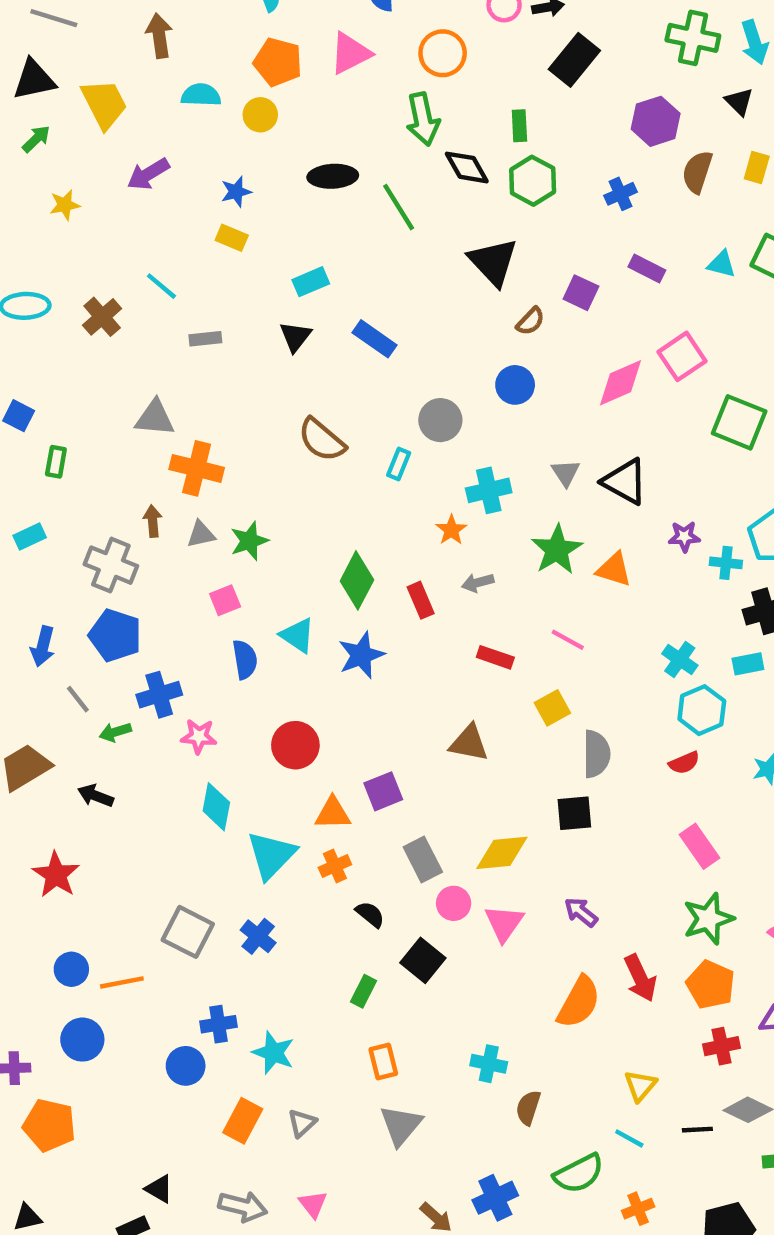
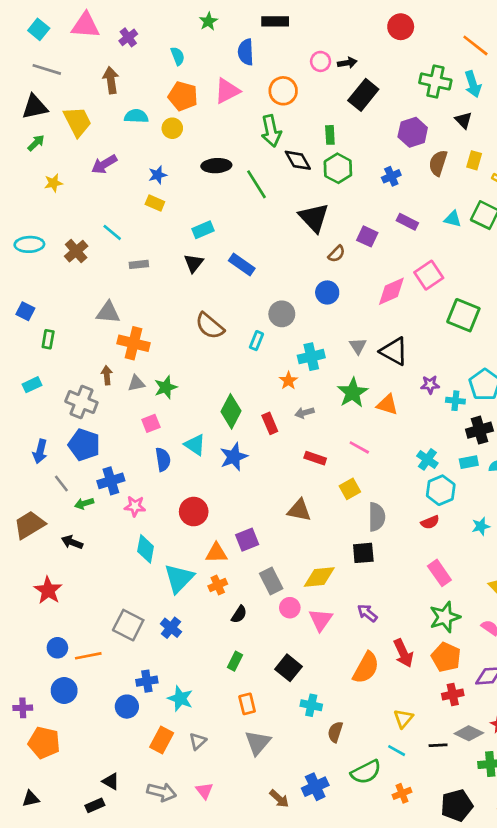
black semicircle: (370, 914) -> (239, 614), turned 84
black square: (423, 960) -> (288, 668), moved

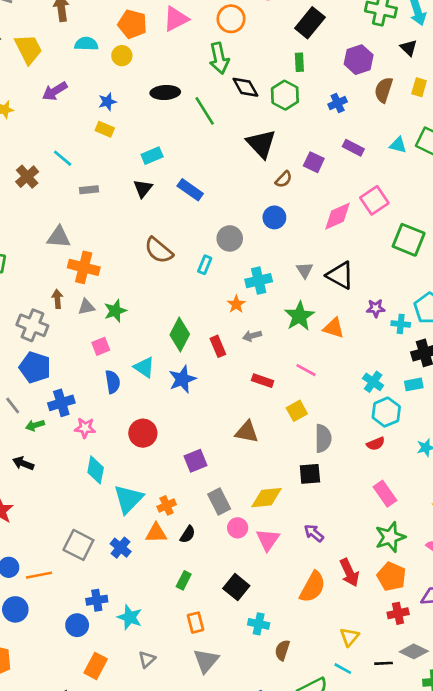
green rectangle: (330, 135) -> (299, 62), moved
orange triangle: (216, 553) -> (156, 533), moved
orange rectangle: (162, 740) -> (96, 666), moved

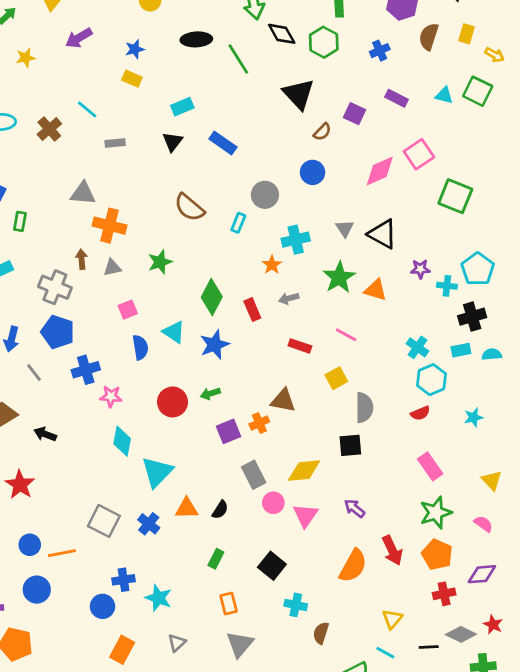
green star: (115, 311) -> (160, 262), moved
green arrow: (35, 425) -> (210, 394), moved
orange cross: (167, 505) -> (259, 423), moved

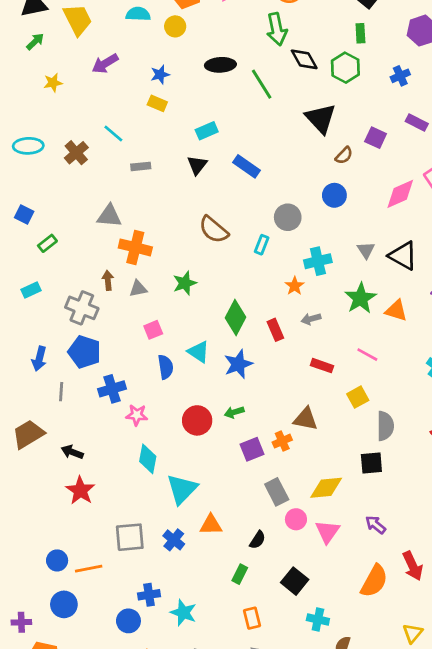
green rectangle: (20, 221) -> (47, 243), turned 42
gray line: (34, 373) -> (61, 392), turned 42
red star: (20, 485) -> (80, 490), moved
black semicircle: (220, 510) -> (258, 540), moved
gray square: (104, 521) -> (130, 537), turned -32

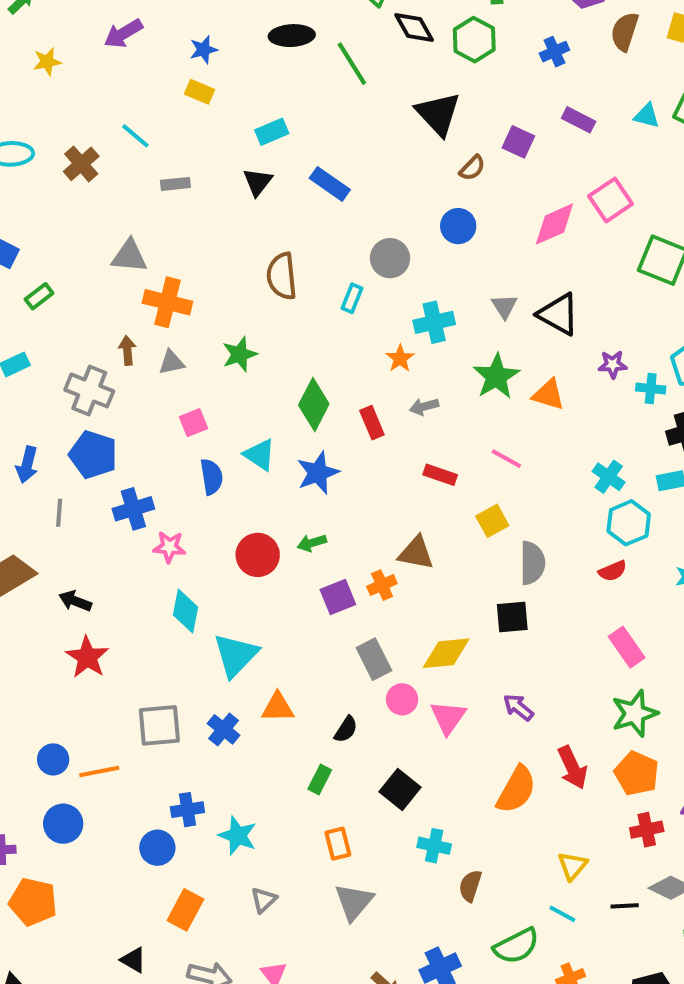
brown semicircle: (214, 230) -> (282, 276), turned 44

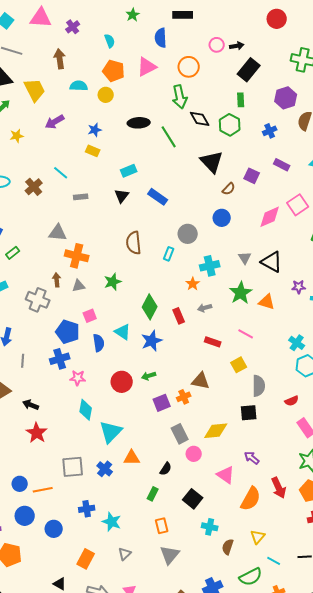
blue pentagon: (93, 455) -> (68, 332), moved
red semicircle: (613, 571) -> (292, 401), moved
pink triangle: (448, 717) -> (226, 475), moved, turned -30
blue circle: (157, 848) -> (54, 529), moved
yellow triangle: (572, 866) -> (258, 537), moved

